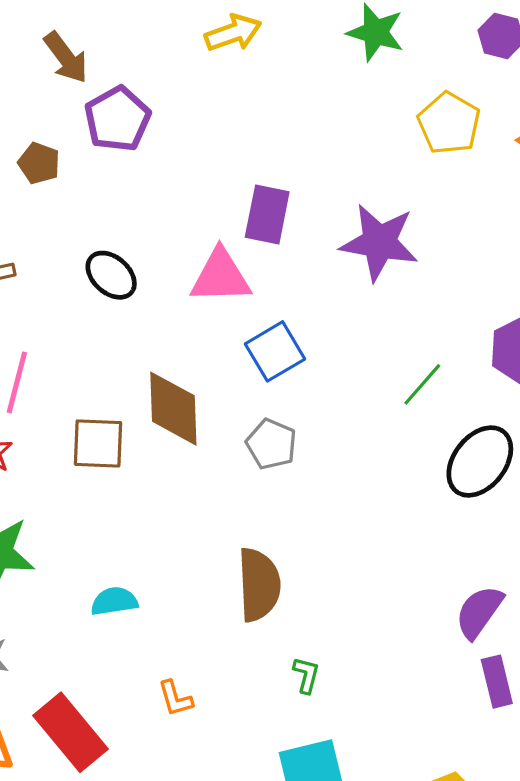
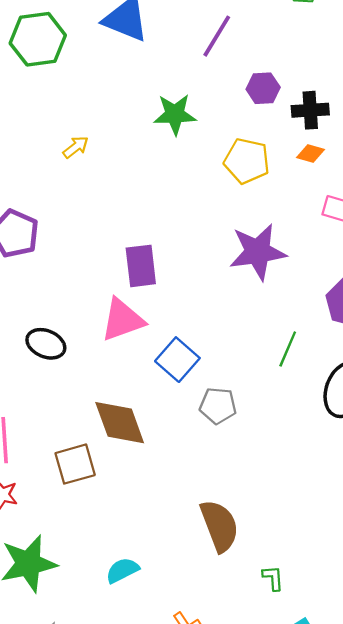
yellow arrow: (233, 33) -> (76, 147), size x0.7
purple star: (379, 242) -> (258, 252), moved
gray pentagon: (271, 444) -> (218, 406), moved

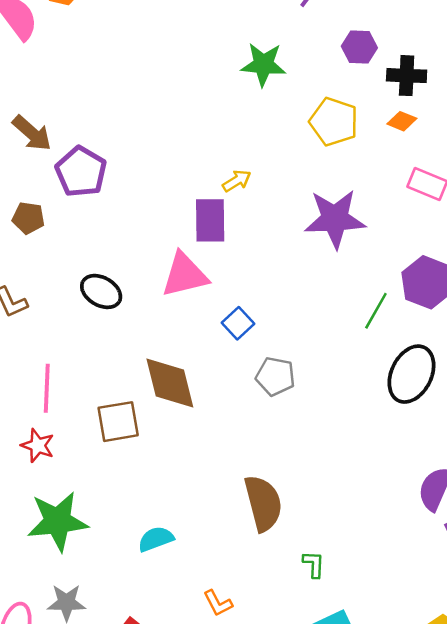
yellow arrow: (76, 147) -> (237, 181), moved
green line: (288, 349) -> (376, 311), moved
blue square: (177, 360) -> (238, 323), size x0.7

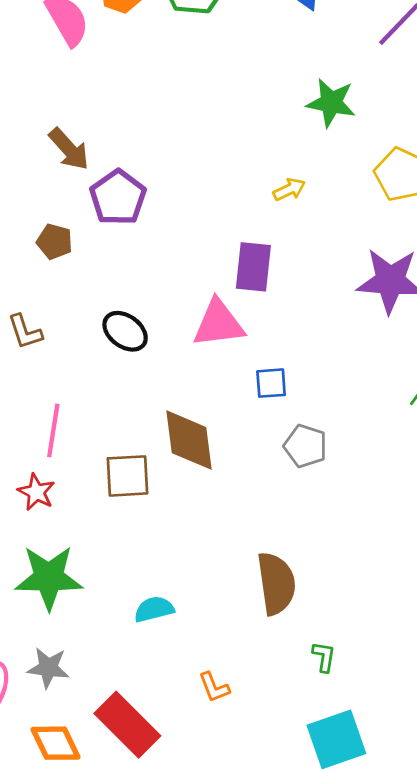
yellow arrow: (237, 181) -> (289, 190), moved
blue square: (238, 323) -> (271, 383), turned 32

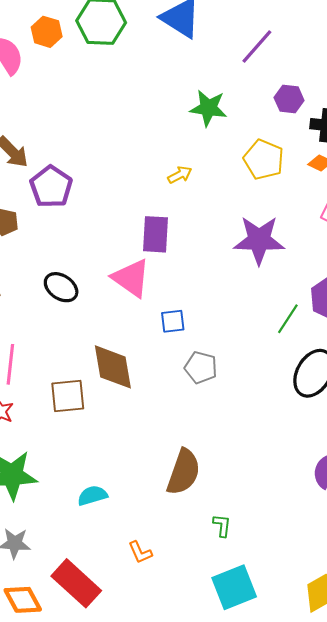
pink triangle: (219, 323) -> (131, 278), turned 45
brown semicircle: (276, 583) -> (184, 472), turned 30

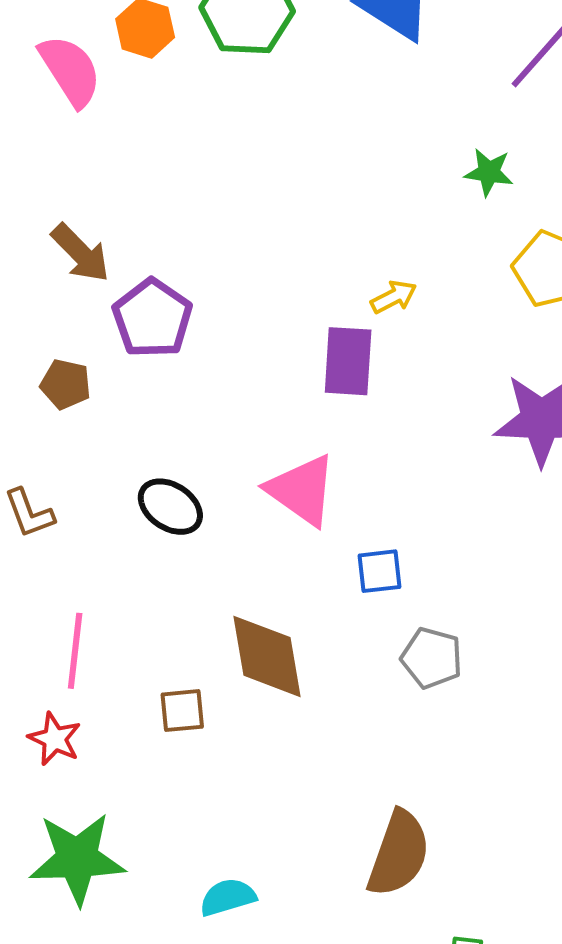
green star: (208, 108) -> (489, 172), moved, size x0.7
purple rectangle: (155, 234) -> (348, 361), moved
brown square: (68, 396) -> (182, 711), size x0.7

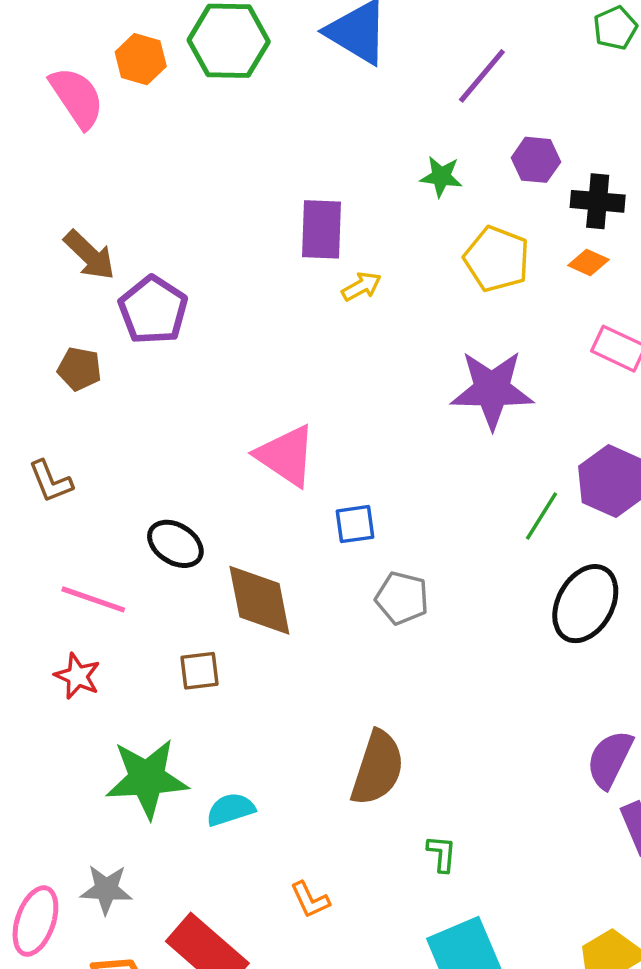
purple rectangle: (348, 361) -> (322, 229), moved
black ellipse: (170, 507) -> (175, 544), moved
pink line: (75, 651) -> (93, 599), turned -76
brown square: (182, 711) -> (199, 671), moved
green star: (77, 859) -> (147, 778), moved

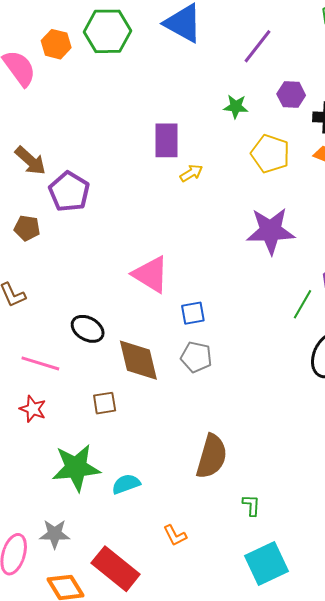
gray pentagon: (402, 598) -> (196, 357), moved

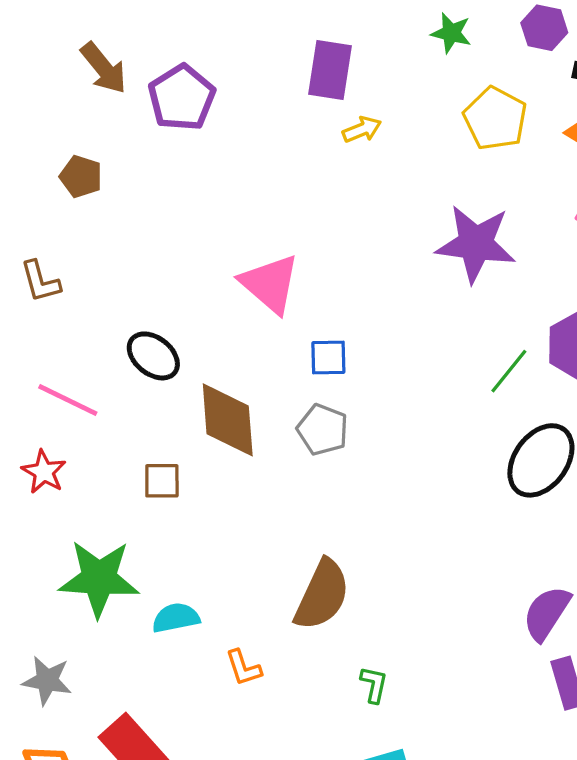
purple pentagon: (69, 192) -> (182, 98), moved
orange L-shape: (175, 535) -> (243, 668), moved

